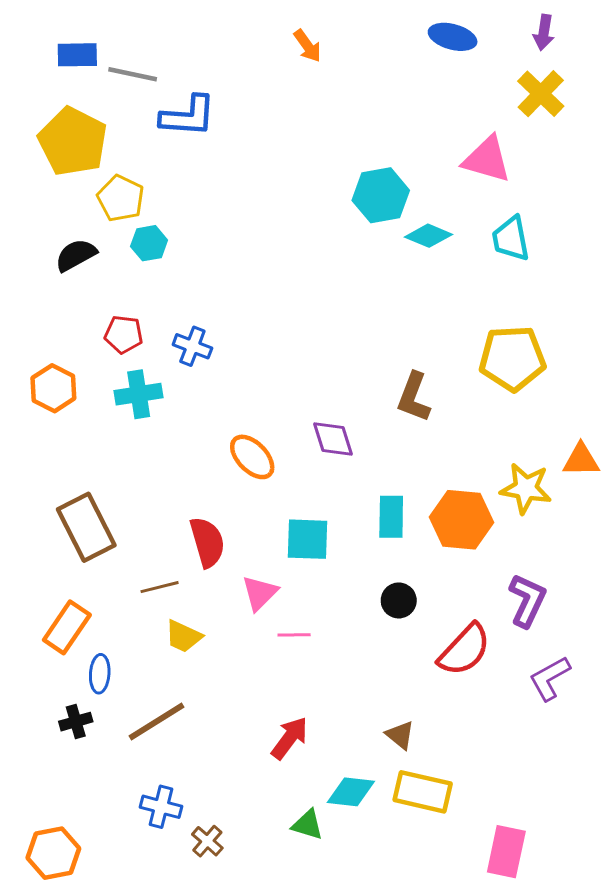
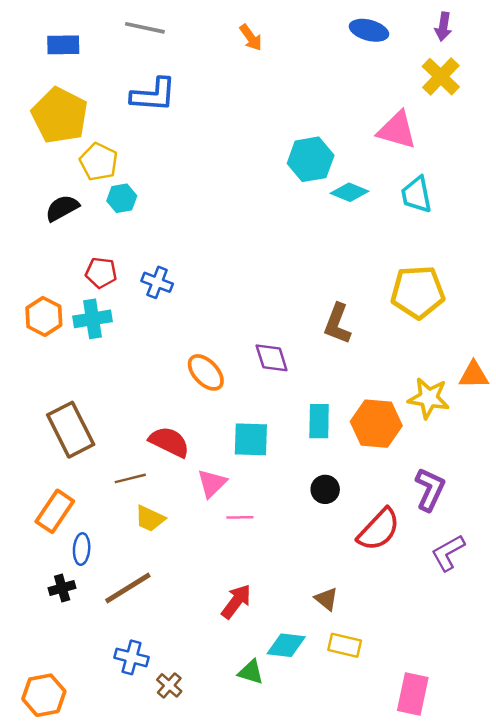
gray line: (133, 74) -> (145, 28), moved
cyan cross: (139, 394) -> (93, 319), moved
red semicircle: (207, 542) -> (169, 442), turned -48
yellow rectangle: (423, 792) -> (345, 645), size x0.7

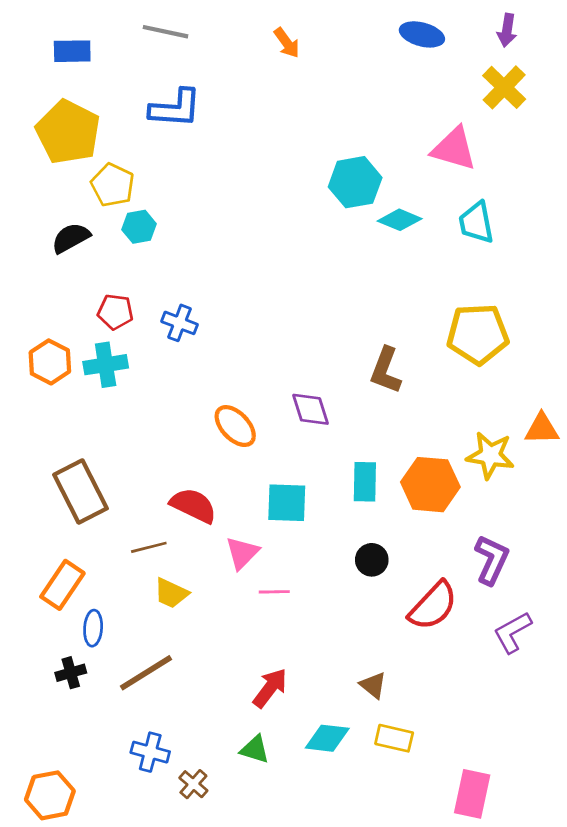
green triangle: (251, 672) -> (255, 749), moved

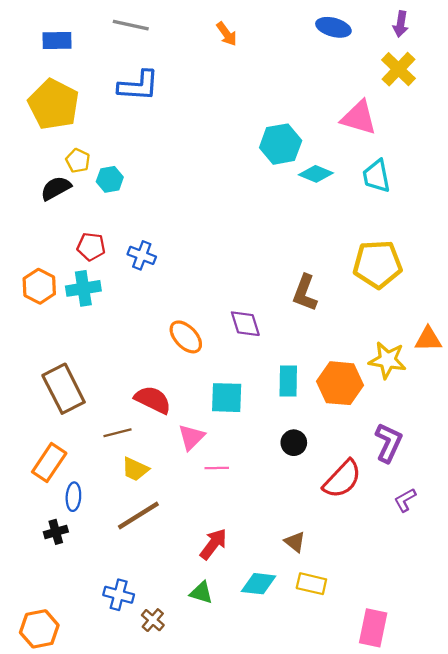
yellow pentagon: (113, 185) -> (78, 161), moved, size x0.7
purple L-shape: (513, 632) -> (405, 500), size x0.7
brown line: (146, 673) -> (138, 515), moved

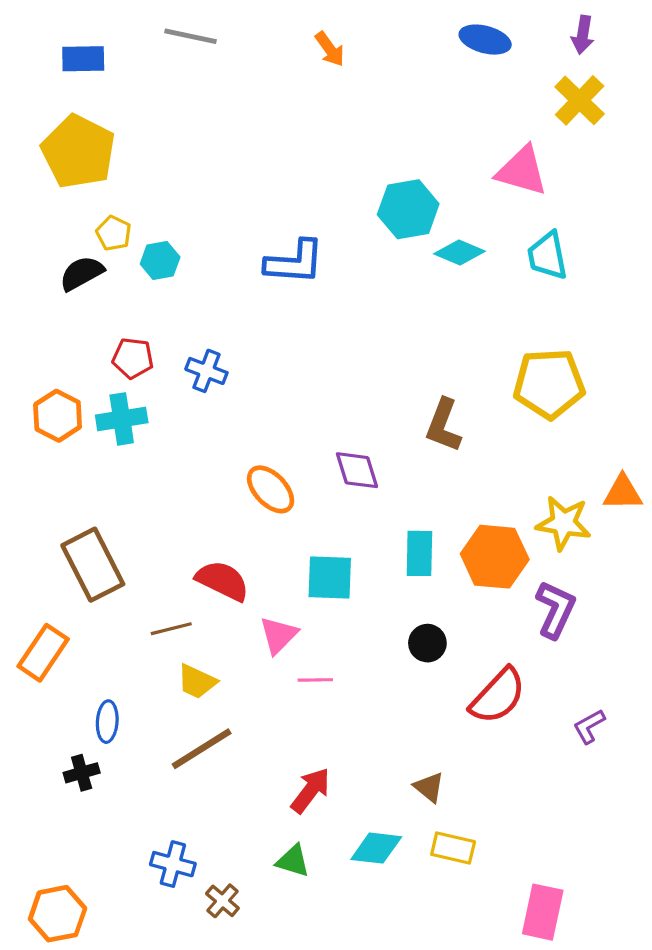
blue L-shape: (138, 86) -> (295, 262), moved
purple L-shape: (389, 443) -> (556, 609), moved
orange rectangle: (49, 463) -> (43, 653), moved

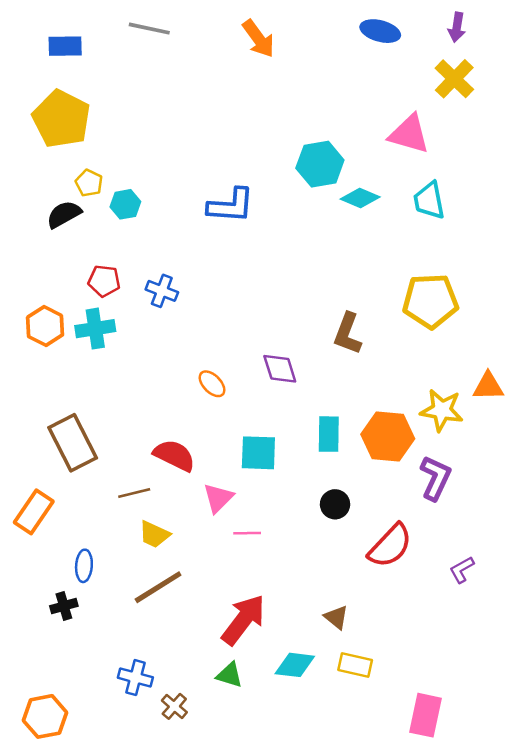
orange arrow: (330, 49) -> (258, 39), size x1.4
orange ellipse: (271, 489) -> (212, 384), size x0.7
red arrow: (311, 790) -> (243, 620), size x1.4

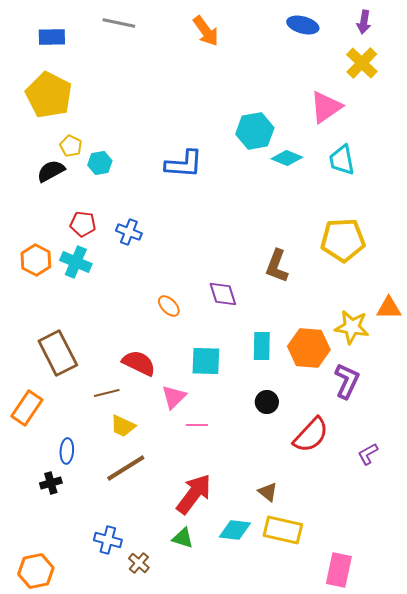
pink triangle: (409, 134) -> (326, 107), turned -51
cyan cross: (95, 329) -> (76, 262), turned 32
yellow rectangle: (355, 665) -> (283, 530), size x1.4

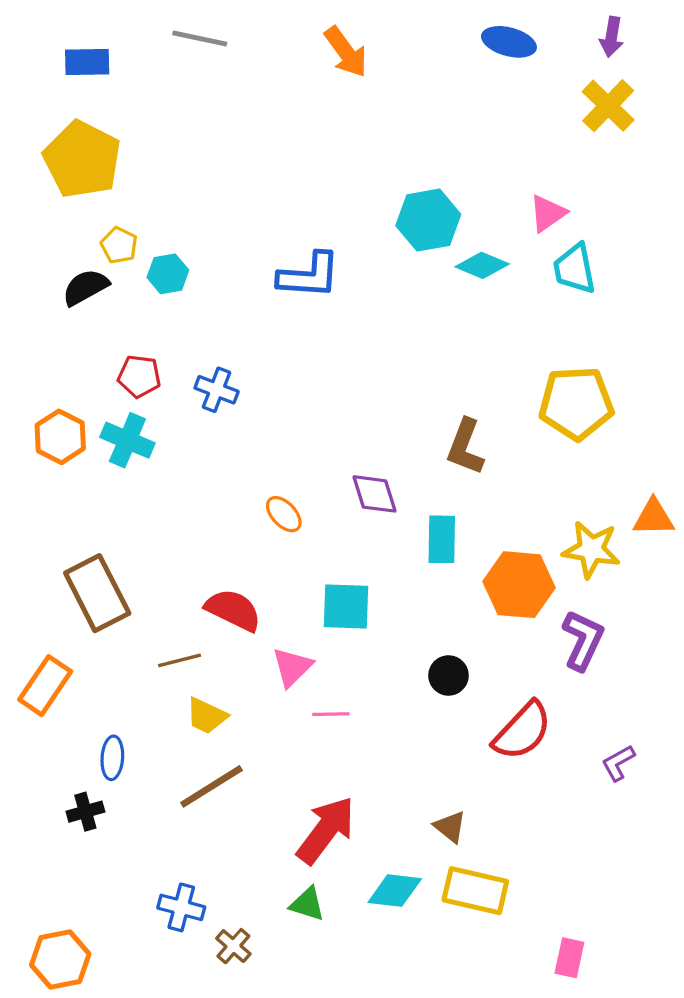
pink triangle: (326, 107) -> (548, 213), moved, size x0.7
cyan rectangle: (262, 346) -> (442, 539), moved
pink rectangle: (339, 570) -> (569, 958), size x0.7

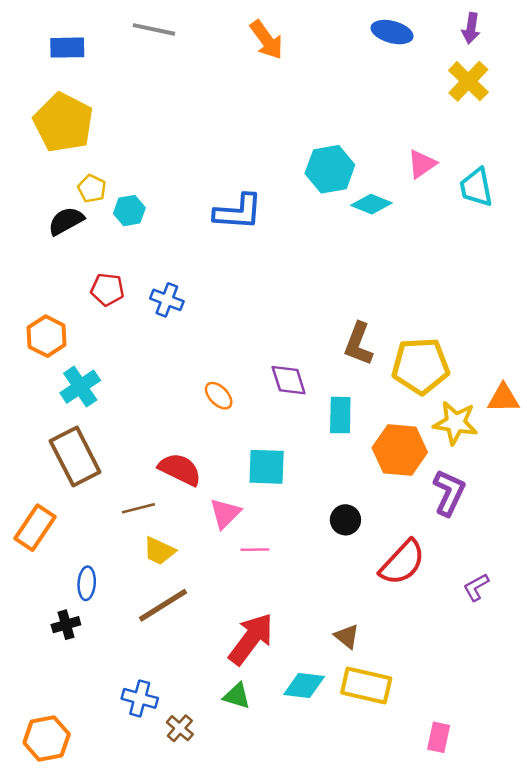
cyan trapezoid: (575, 269) -> (476, 187), moved
yellow pentagon: (576, 403) -> (421, 366), moved
cyan cross: (127, 440) -> (80, 387), moved, turned 33

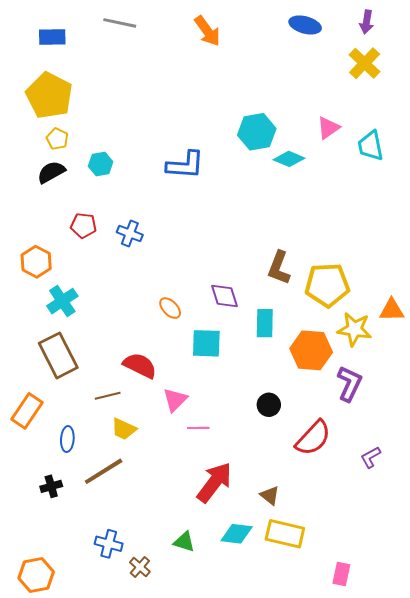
yellow pentagon: (92, 189) -> (57, 139), moved
cyan square: (267, 467) -> (206, 343), moved
blue ellipse: (87, 583) -> (67, 439), moved
brown line: (163, 605) -> (104, 471), moved
red arrow: (251, 639) -> (214, 482), moved

